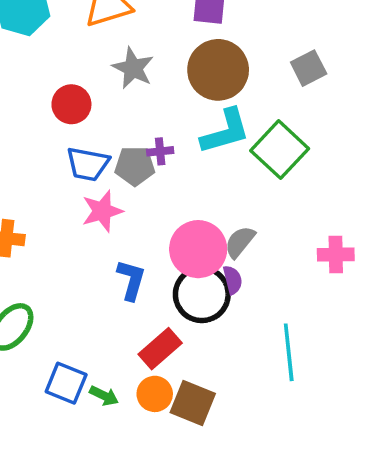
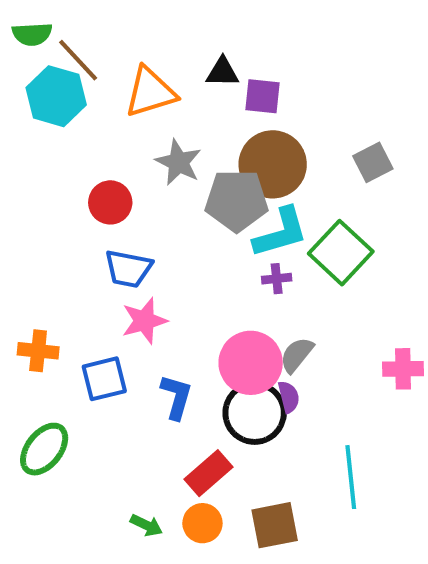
purple cross: (160, 151) -> (277, 279), moved
gray pentagon: (135, 166) -> (237, 200), moved, size x1.4
blue square: (66, 383) -> (104, 379), moved, turned -36
brown square: (193, 403) -> (275, 525), moved, turned -33

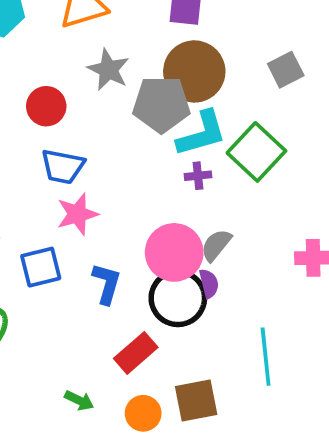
orange circle: (202, 523) -> (143, 413), moved

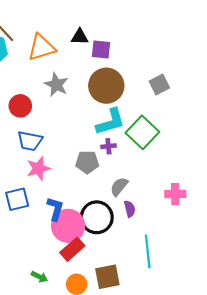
gray pentagon: (161, 104) -> (87, 162), moved, size x0.7
pink circle: (174, 252) -> (68, 226), moved
purple semicircle: (209, 284) -> (130, 209), moved

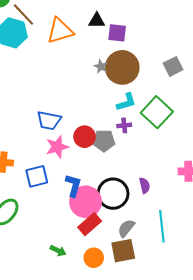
gray star: (56, 85) -> (101, 66), moved, size x0.6
red circle: (20, 106) -> (85, 137), moved
cyan L-shape: (111, 122) -> (126, 102), size x0.7
gray semicircle: (119, 187) -> (126, 228), moved

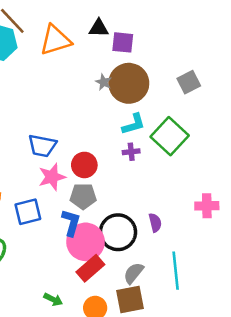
gray pentagon: (104, 141) -> (83, 196), moved

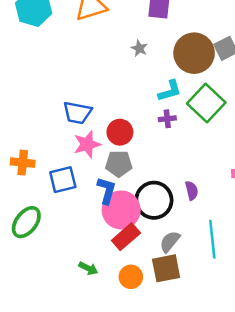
brown circle: (129, 83) -> (194, 53), moved

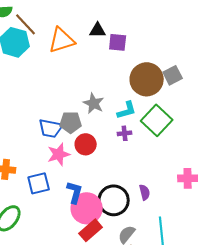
gray star: (139, 48) -> (94, 103), moved, size x1.5
gray pentagon: (119, 164) -> (71, 122), moved

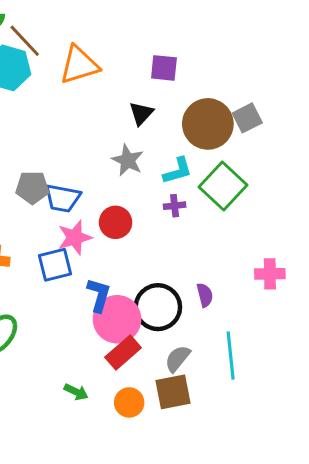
black triangle: (98, 30) -> (141, 113), moved, turned -48
gray pentagon: (71, 122) -> (32, 188), moved
blue square: (39, 183) -> (55, 265), moved

